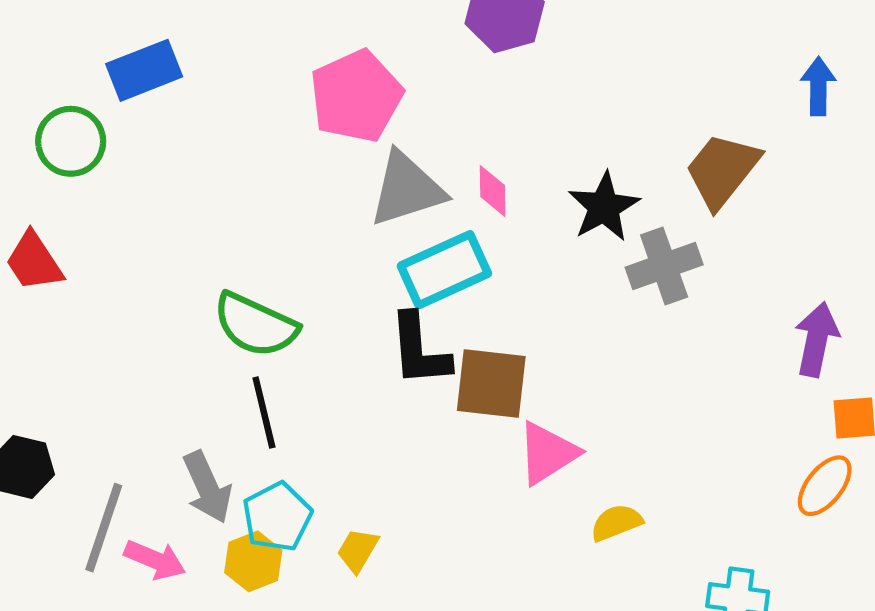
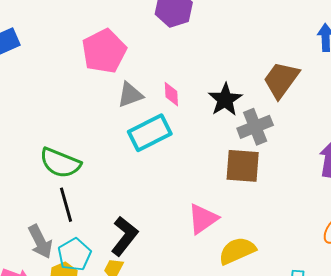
gray triangle: (407, 189) -> (130, 95), size x0.7
black L-shape: (419, 350) -> (124, 236), moved, turned -135
brown square: (491, 384) -> (243, 166), moved
yellow semicircle: (616, 523) -> (237, 251), size x1.5

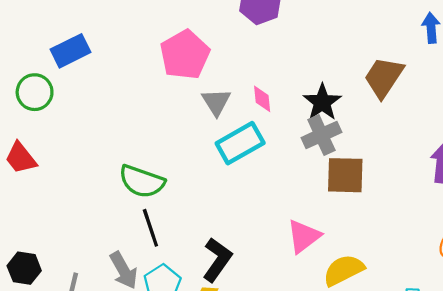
gray triangle: (130, 95) -> (216, 102), turned -40
gray cross: (255, 127) -> (321, 135), moved

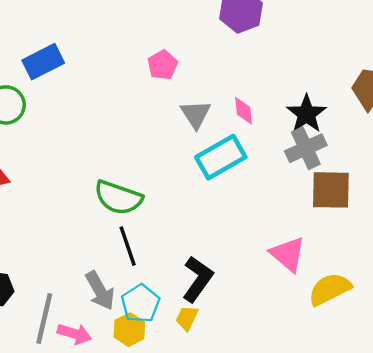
pink pentagon: (185, 55) -> (163, 65), size x0.6
pink triangle: (304, 236) -> (288, 254), turned -42

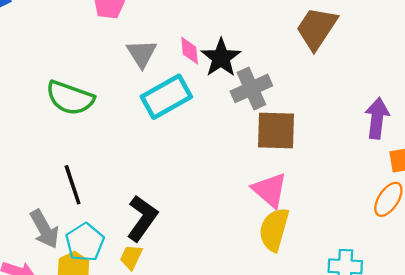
black star: (306, 114) -> (221, 58), moved
green semicircle: (118, 198) -> (70, 98), moved
pink triangle: (288, 254) -> (270, 190), moved
yellow semicircle: (330, 289) -> (274, 230), turned -48

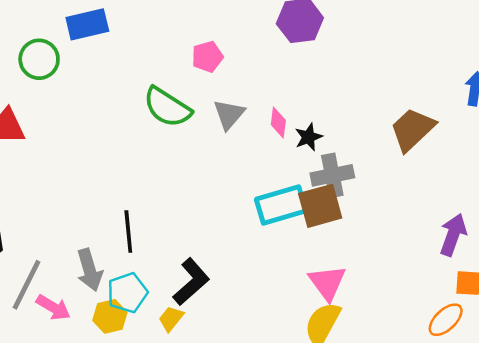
black star: (221, 58) -> (309, 137), size x0.7
cyan rectangle: (166, 97) -> (281, 205), moved
green semicircle: (70, 98) -> (167, 107), moved
brown square: (276, 130) -> (320, 206), moved, turned -30

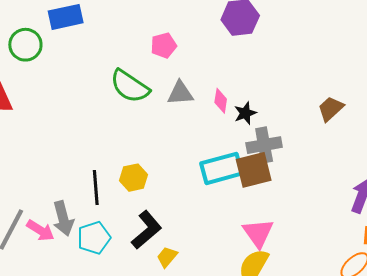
gray triangle: (229, 114) -> (180, 93), turned 44
brown trapezoid: (412, 129) -> (331, 109), size x0.7
pink arrow: (53, 307) -> (40, 230), moved
yellow hexagon: (110, 316) -> (133, 178), moved
yellow trapezoid: (171, 319) -> (167, 257), moved

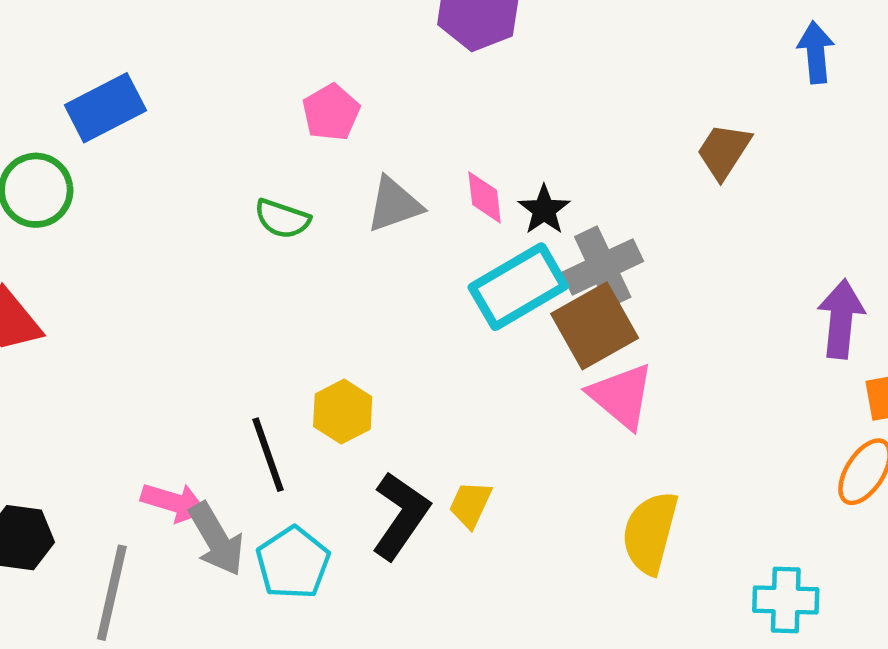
green semicircle: (130, 86) -> (282, 219), size x0.6
cyan rectangle: (221, 168) -> (518, 287), moved
pink arrow: (40, 230) -> (174, 502), moved
pink triangle: (258, 233) -> (621, 396), moved
yellow trapezoid: (167, 257) -> (470, 504), moved

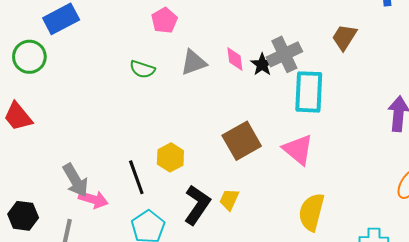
gray cross: (603, 267) -> (284, 54), moved
cyan rectangle: (518, 287) -> (309, 92), moved, turned -57
brown square: (595, 326) -> (242, 141), moved
gray arrow: (216, 539) -> (75, 180), moved

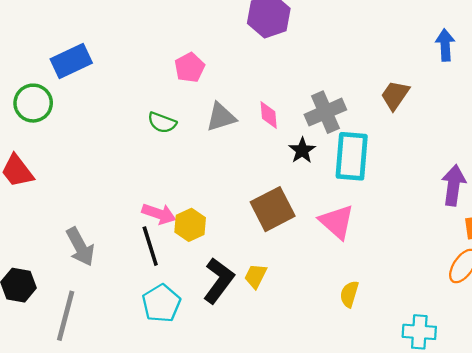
black star: (262, 65) -> (302, 150), moved
pink arrow: (93, 199) -> (159, 214), moved
yellow semicircle: (311, 212) -> (349, 294), size x0.6

